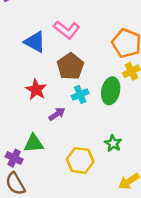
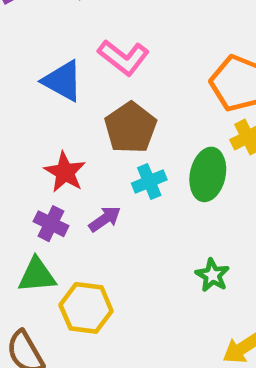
green triangle: (34, 143) -> (37, 275), moved
purple cross: (14, 158) -> (51, 224), moved
yellow hexagon: (80, 160) -> (86, 308), moved

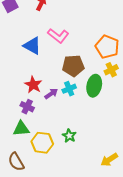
brown pentagon: (131, 128) -> (73, 66), moved, turned 30
purple arrow: (105, 219) -> (51, 94), moved
green star: (212, 275) -> (69, 136), moved

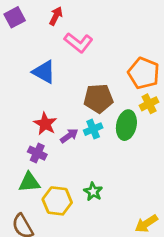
pink L-shape: (58, 36) -> (79, 43), moved

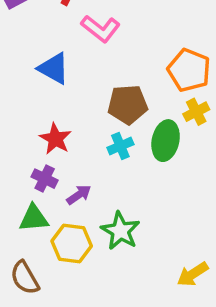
purple arrow: (69, 136) -> (79, 195), moved
green star: (93, 192) -> (120, 231), size x1.5

